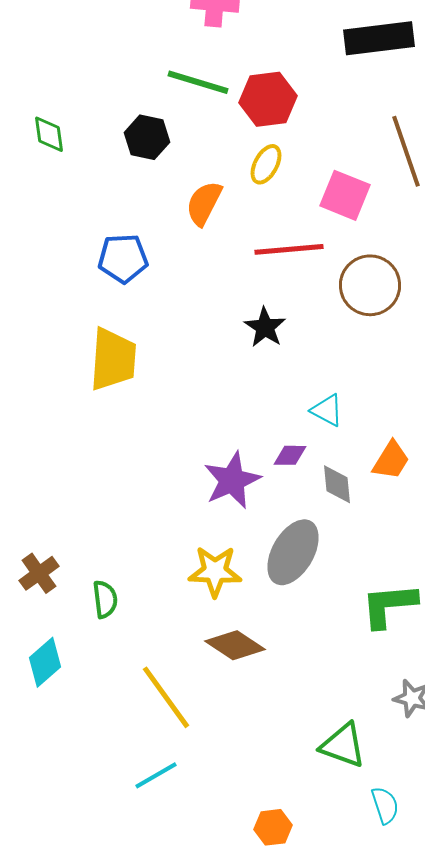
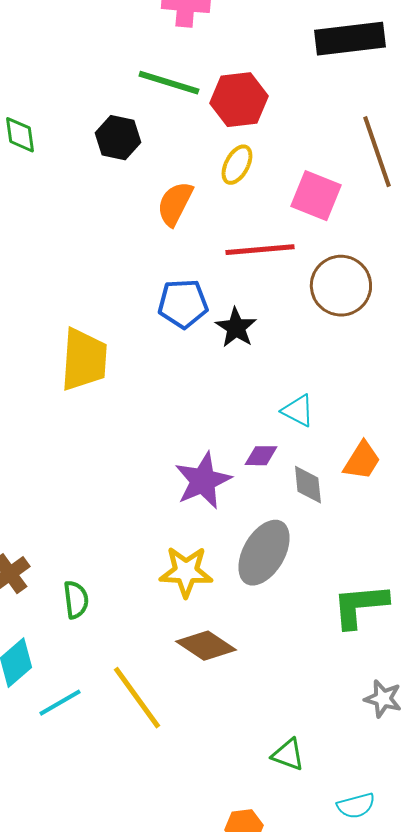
blue pentagon: (123, 258) -> (183, 304), moved
green triangle: (343, 745) -> (288, 755), moved, size x0.7
cyan line: (156, 775) -> (60, 703), moved
cyan semicircle: (385, 805) -> (356, 806), turned 93

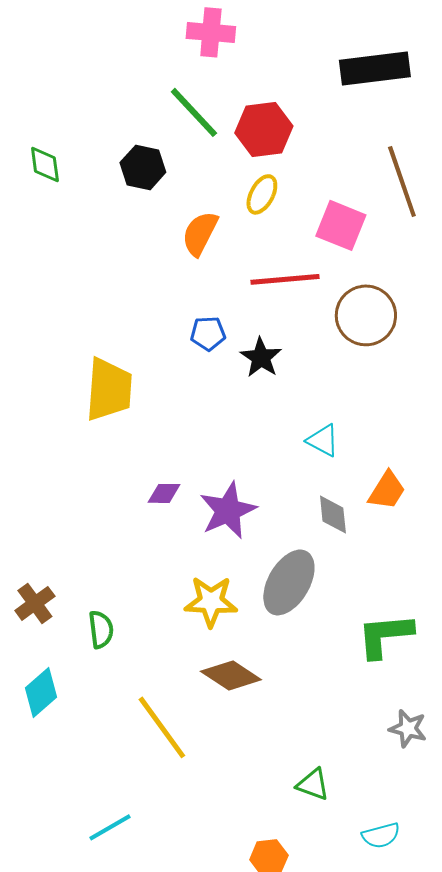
green line: (169, 83) -> (194, 112), turned 30
blue pentagon: (183, 304) -> (208, 333), size x0.7
purple diamond: (261, 456) -> (164, 493), moved
cyan line: (60, 703) -> (110, 827), moved

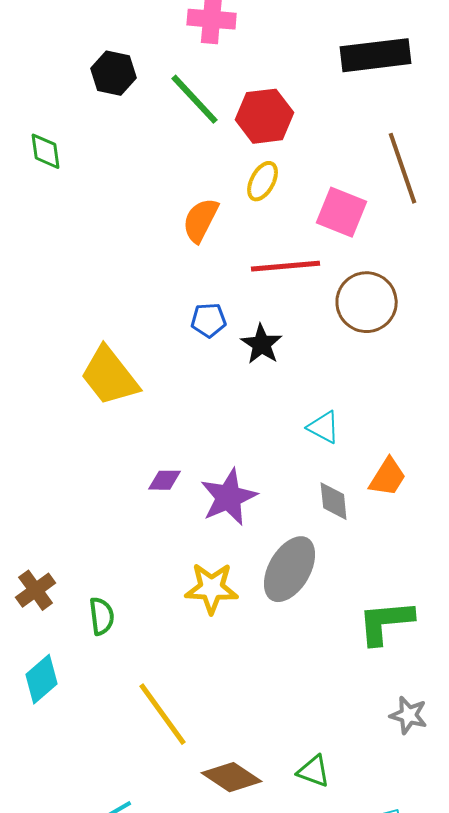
black hexagon: (143, 167) -> (114, 73), moved
yellow trapezoid: (109, 389) -> (110, 376), turned 138
brown diamond: (231, 675) -> (232, 777), moved

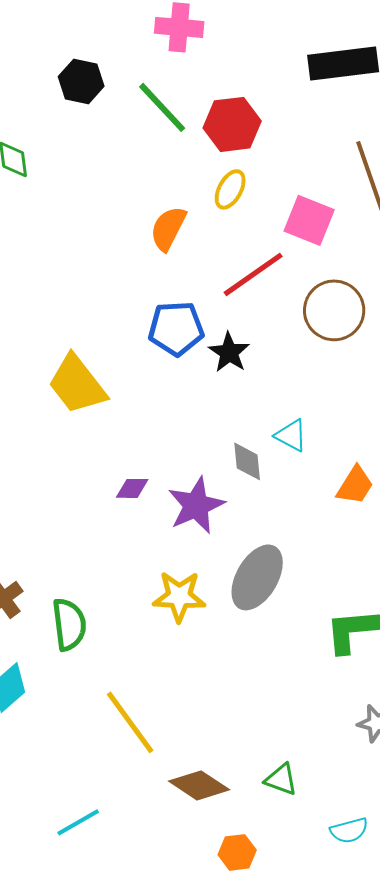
red line: (286, 266) -> (253, 274), turned -30
blue pentagon: (209, 320) -> (176, 328), size x1.6
gray diamond: (334, 501) -> (247, 461), moved
green semicircle: (102, 616) -> (69, 624), size x1.4

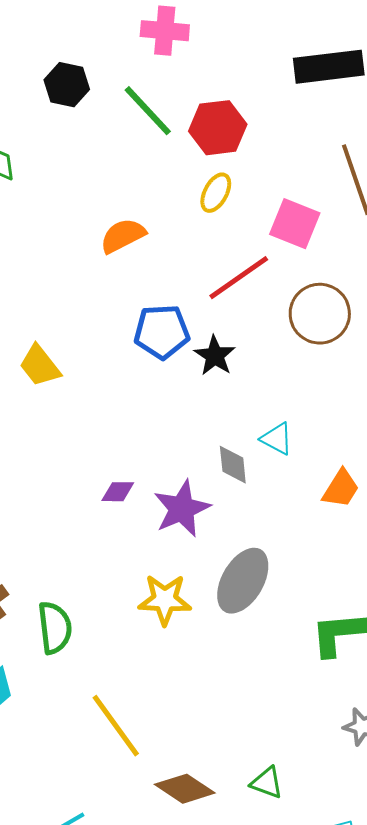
orange semicircle: (168, 228) -> (123, 236), moved, turned 36
yellow trapezoid: (77, 384) -> (40, 366), moved, size x0.7

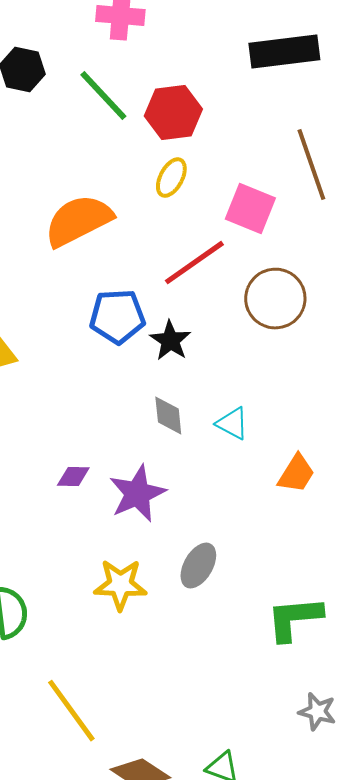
orange semicircle: (123, 236) -> (78, 221), size x1.5
gray diamond: (233, 465) -> (168, 416), moved
gray ellipse: (243, 581) -> (198, 566), size x0.7

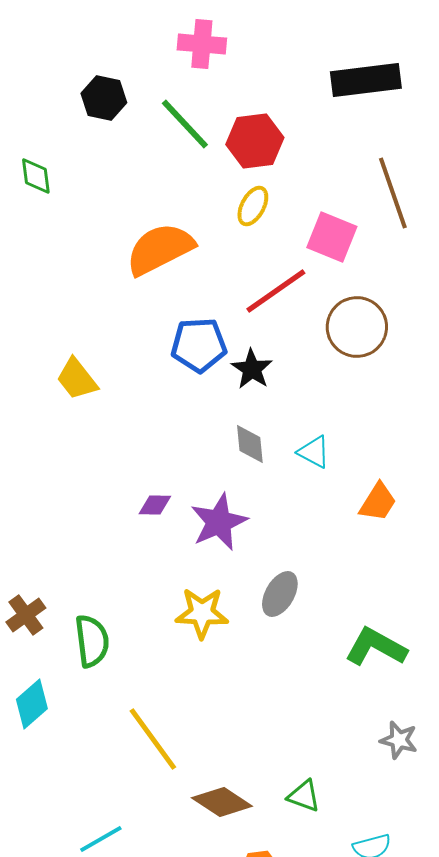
green L-shape: (294, 619) -> (376, 647), turned 34

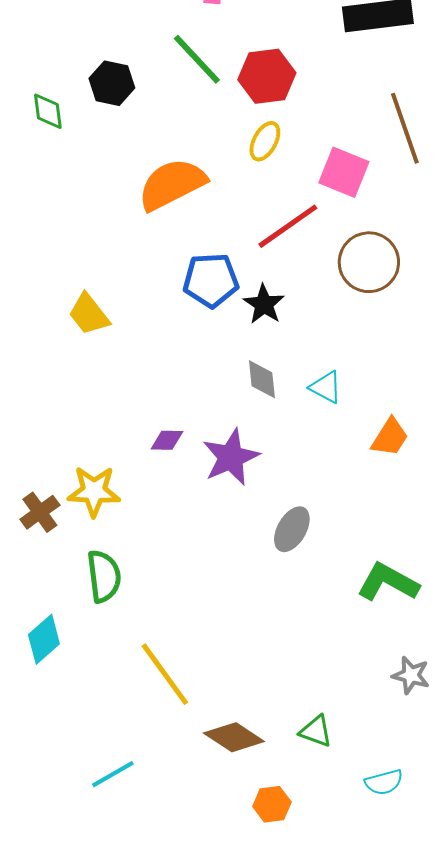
black hexagon: (104, 98) -> (112, 83), moved
yellow star: (202, 613) -> (94, 491), moved
brown cross: (26, 615) -> (40, 512), moved

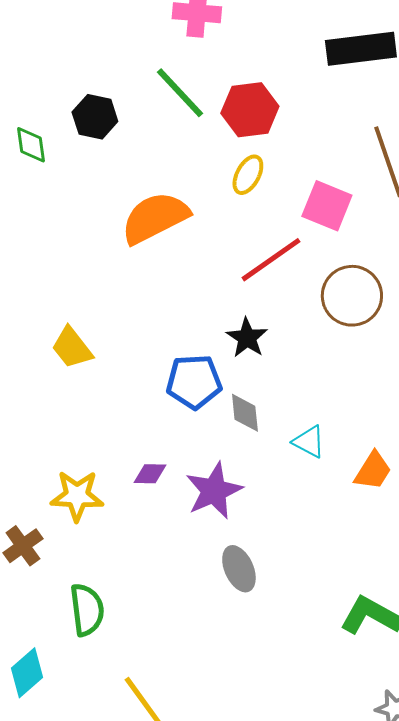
blue pentagon: (211, 280) -> (194, 382), moved
cyan triangle: (326, 387) -> (309, 442), moved
yellow star: (94, 491) -> (77, 496), moved
gray ellipse: (292, 529) -> (239, 569), moved, turned -54

